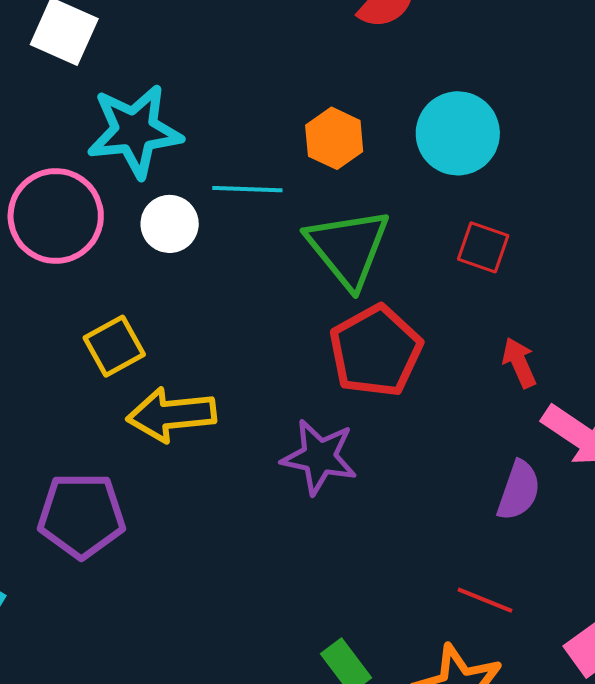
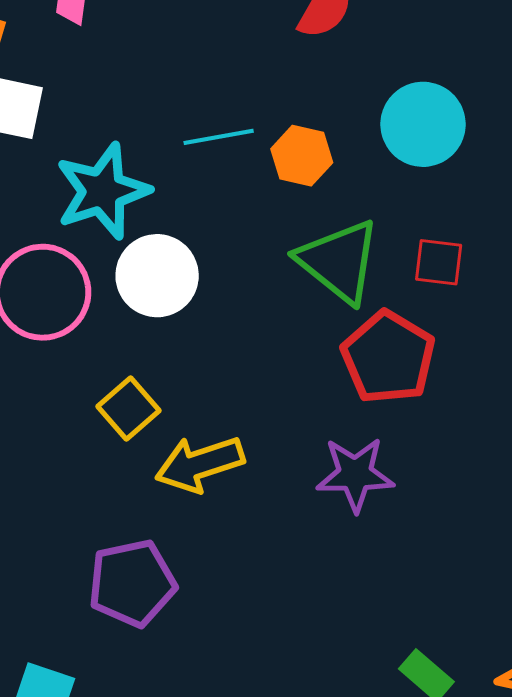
cyan line: (247, 189) -> (219, 137), moved
white circle: (170, 224) -> (157, 276), size x1.4
red square: (483, 247) -> (439, 262), moved

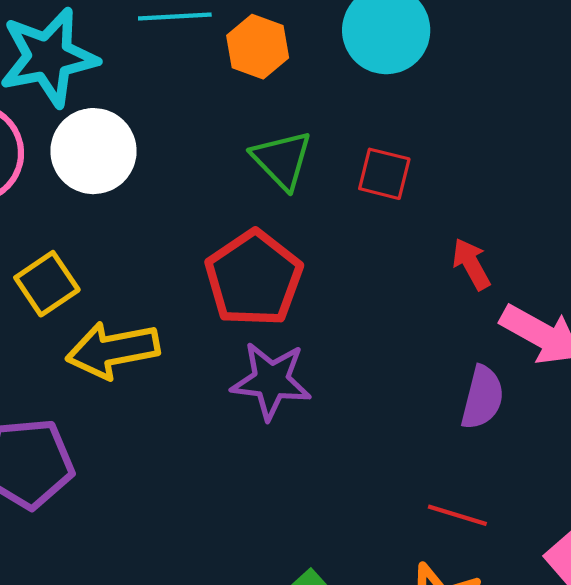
green triangle: (339, 261) -> (282, 160), size x0.7
red pentagon: (388, 357) -> (254, 278), moved

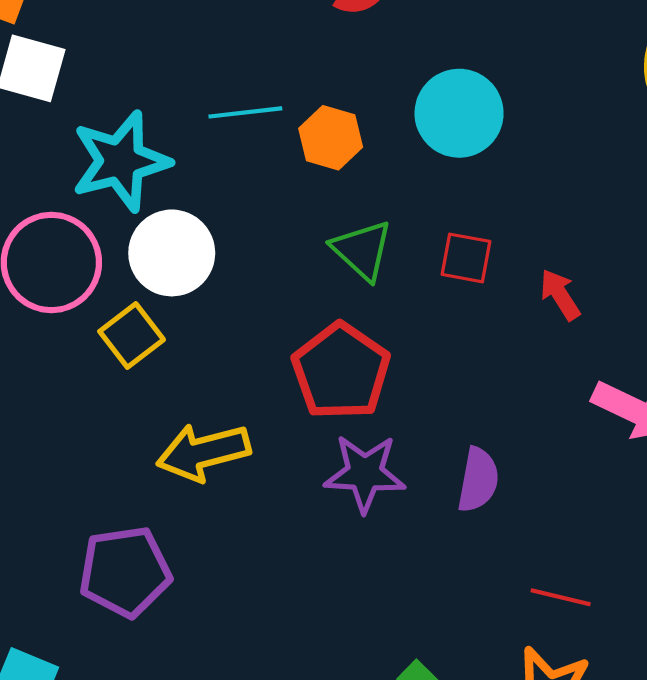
red arrow: (471, 264) -> (560, 295), moved
yellow square: (47, 284) -> (132, 336), moved
purple semicircle: (482, 398) -> (478, 480), moved

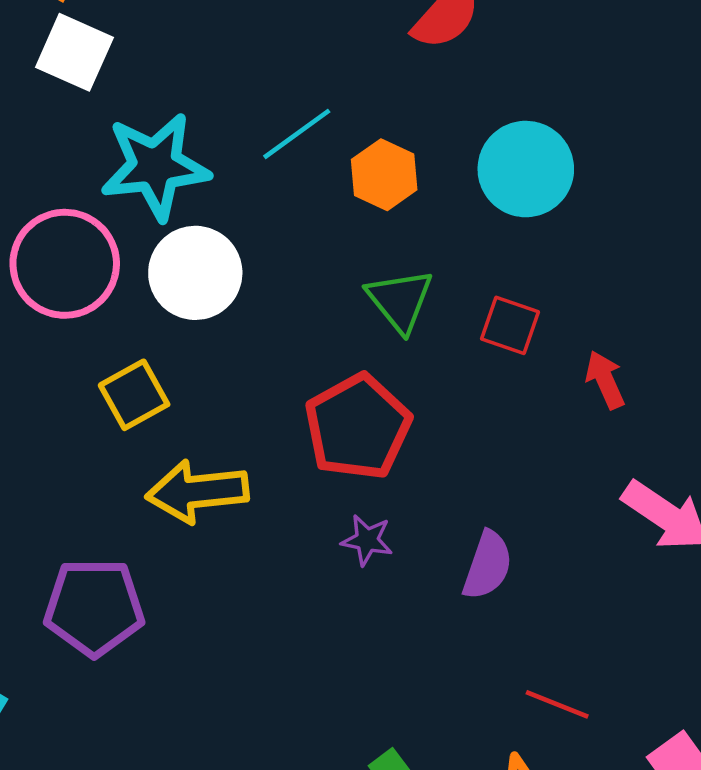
cyan line: (245, 112) -> (297, 134), turned -38
yellow square: (132, 336) -> (134, 395), moved
purple star: (365, 473) -> (367, 540), size x0.6

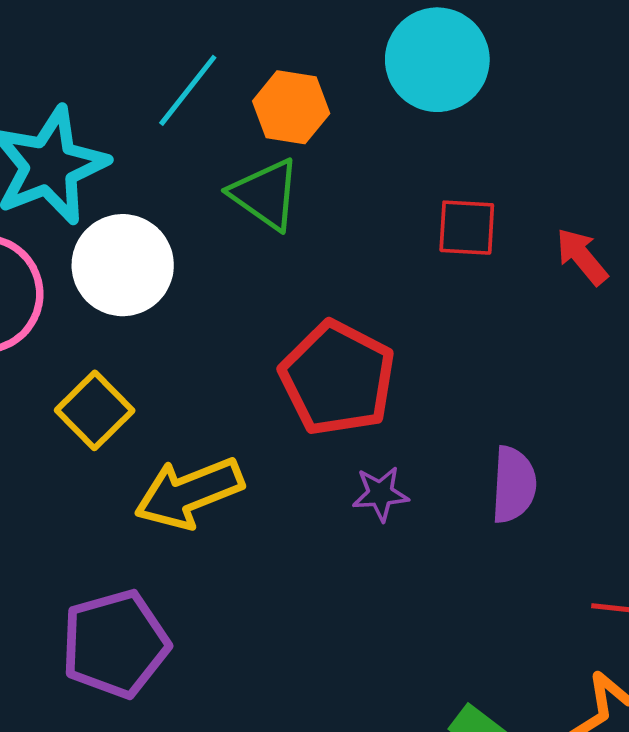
green triangle: (400, 300) -> (265, 194), moved

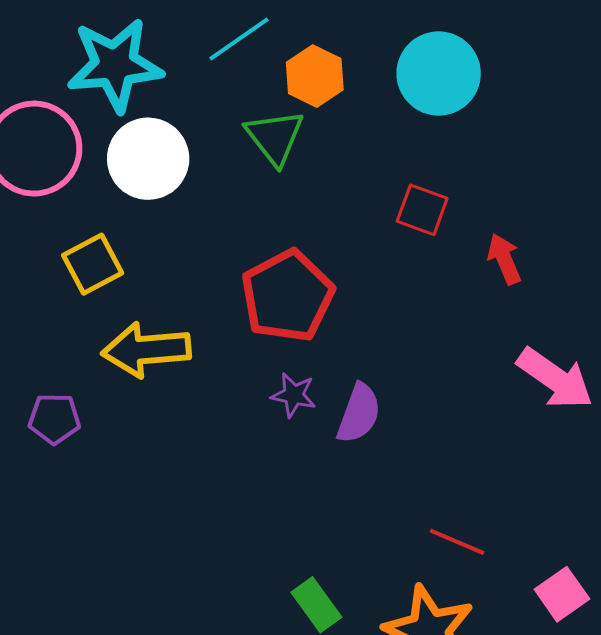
purple semicircle: (514, 485) -> (359, 413), moved
purple pentagon: (115, 644) -> (54, 419), moved, size x0.6

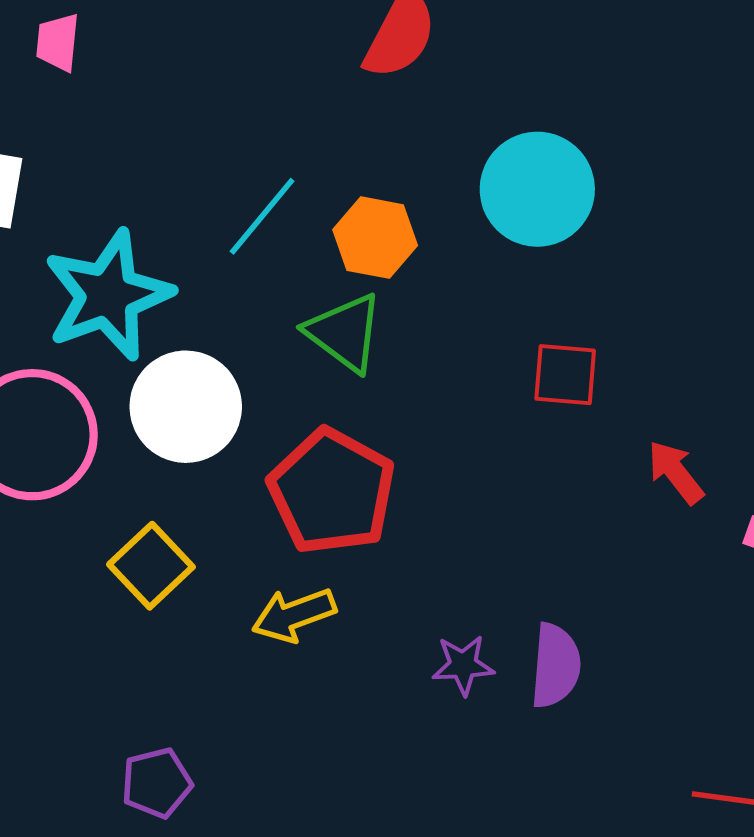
red arrow: (504, 259) -> (676, 472), moved
red pentagon: (287, 296) -> (332, 491), moved
yellow arrow: (146, 350) -> (294, 615), moved, size x0.7

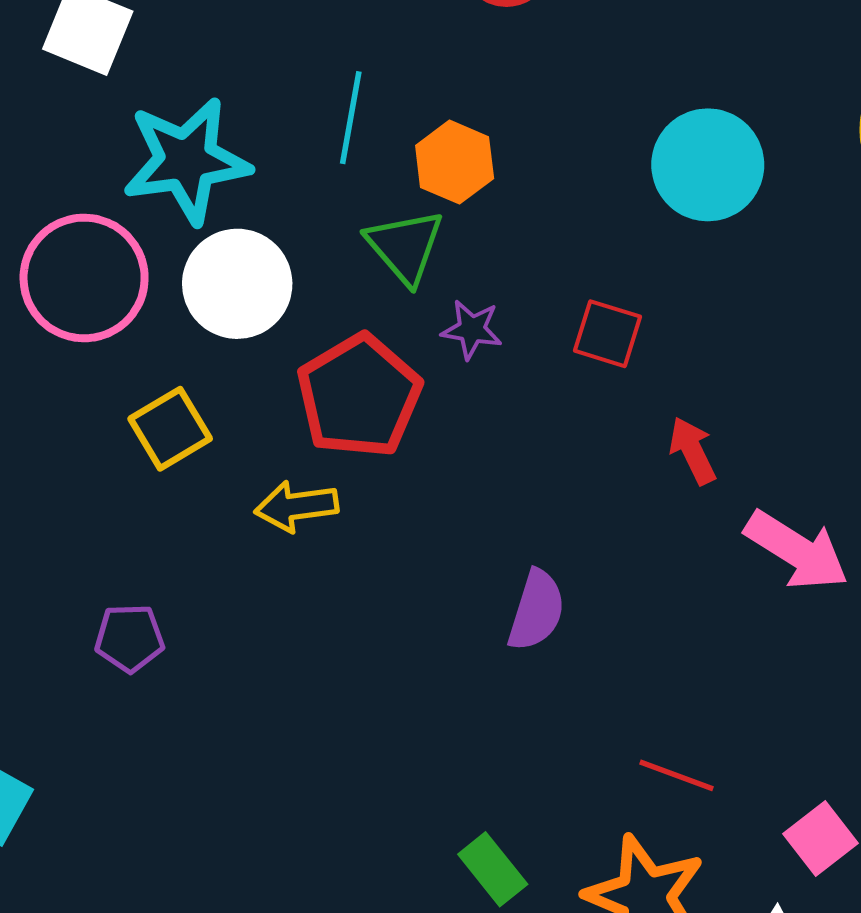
cyan circle: (537, 189) -> (708, 165), moved
cyan line: (262, 216) -> (351, 118), turned -42
purple star: (463, 665) -> (472, 329), moved

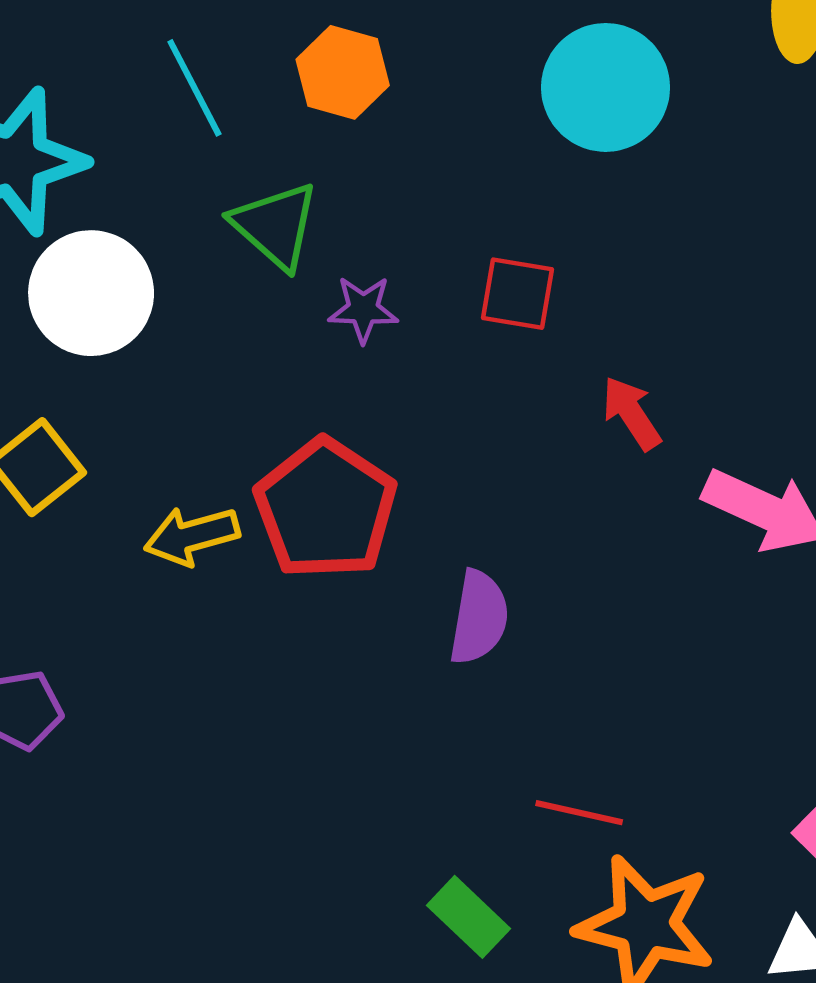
cyan line: (351, 118) -> (194, 88), turned -30
orange hexagon: (455, 162) -> (343, 72), moved
red pentagon: (359, 396) -> (326, 509), moved
red line: (676, 775) -> (579, 813), moved

